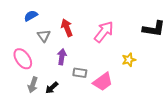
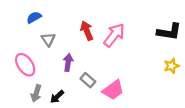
red arrow: (67, 28) -> (87, 31), moved
yellow star: (129, 60) -> (171, 66), moved
gray rectangle: (80, 73) -> (88, 80), turned 32

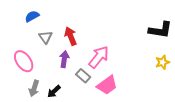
red arrow: (87, 31) -> (71, 36), moved
pink arrow: (114, 35) -> (99, 57), moved

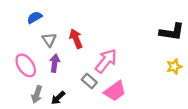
purple arrow: (64, 59) -> (55, 63), moved

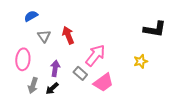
purple arrow: (55, 63) -> (55, 68), moved
pink ellipse: (26, 65) -> (23, 59), turned 40
yellow star: (174, 67) -> (141, 61), moved

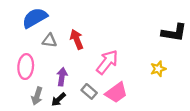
blue semicircle: (31, 16) -> (35, 18), size x1.6
gray triangle: (44, 36) -> (49, 41), turned -48
gray rectangle: (80, 73) -> (89, 91), moved

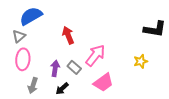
gray triangle: (49, 41) -> (19, 36), moved, turned -48
gray rectangle: (89, 91) -> (74, 67), moved
black arrow: (59, 99) -> (62, 89), moved

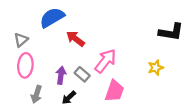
blue semicircle: (31, 16) -> (52, 18), moved
red arrow: (68, 35) -> (75, 39), turned -30
pink trapezoid: (103, 82) -> (114, 91), turned -35

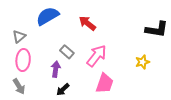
red arrow: (75, 39) -> (87, 23), moved
gray rectangle: (82, 74) -> (67, 52), moved
gray arrow: (37, 94) -> (19, 86), moved, turned -49

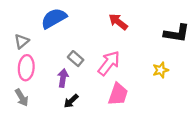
red arrow: (87, 23) -> (118, 22), moved

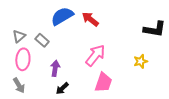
blue semicircle: (54, 18) -> (62, 16), moved
red arrow: (118, 22) -> (90, 19), moved
gray rectangle: (76, 59) -> (42, 40), moved

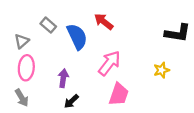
blue semicircle: (62, 16) -> (77, 37), moved, turned 95
gray rectangle: (42, 40) -> (48, 25), moved

